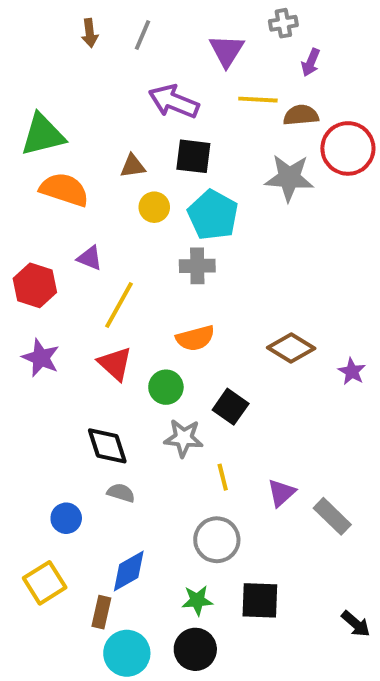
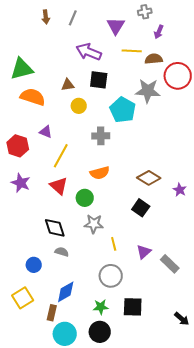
cyan pentagon: (213, 215) -> (123, 110), moved
black square: (231, 407) -> (141, 208), moved

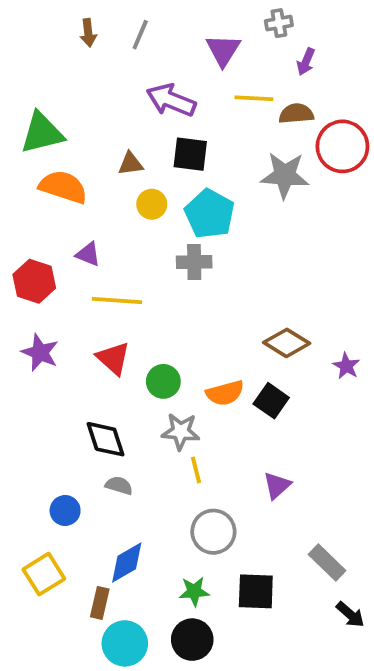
cyan pentagon: (123, 110) -> (210, 214), moved
yellow line: (61, 156) -> (117, 301), turned 65
orange semicircle: (100, 173) -> (225, 393), moved
yellow line: (114, 244) -> (196, 470), moved
gray rectangle: (170, 264) -> (327, 563), moved

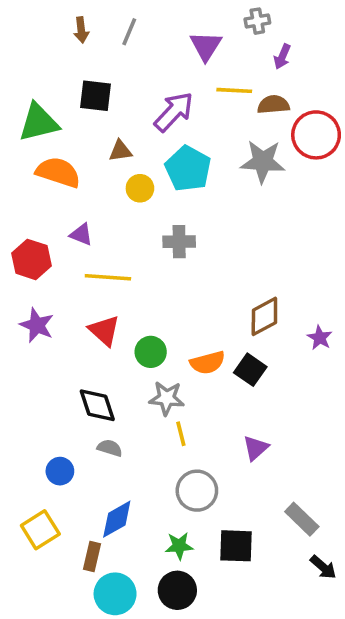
purple arrow: (171, 100) -> (174, 112), moved, turned 111
black square: (190, 154) -> (95, 96), moved
cyan pentagon: (210, 214) -> (188, 169), moved
brown diamond: (287, 343) -> (264, 316), turned -60

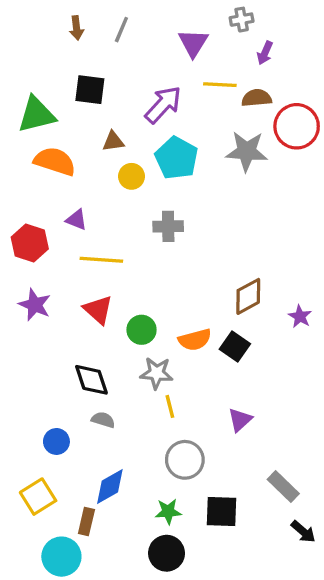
cyan circle: (115, 594) -> (61, 557), moved

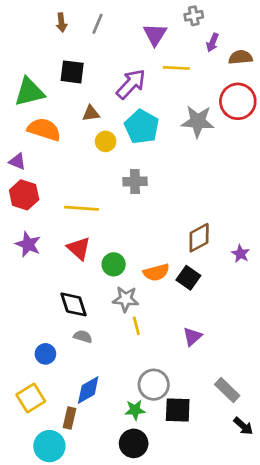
brown semicircle: (257, 98) -> (241, 57), moved
purple triangle: (76, 220) -> (17, 161), moved
gray circle: (185, 460) -> (154, 385), moved

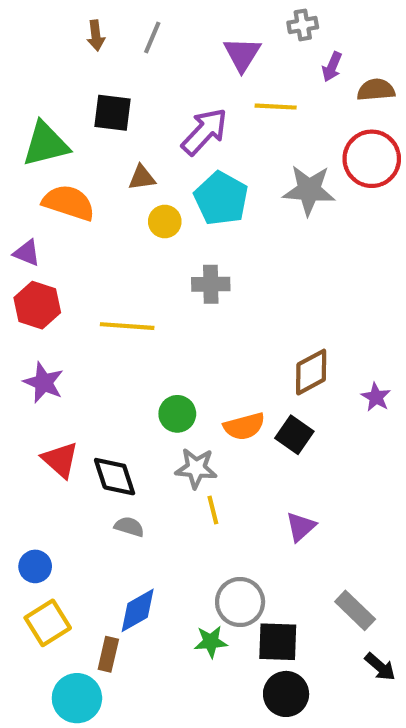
red triangle: (79, 248) -> (60, 460), moved
blue circle: (45, 354) -> (35, 566), moved
black circle: (134, 443) -> (286, 694), moved

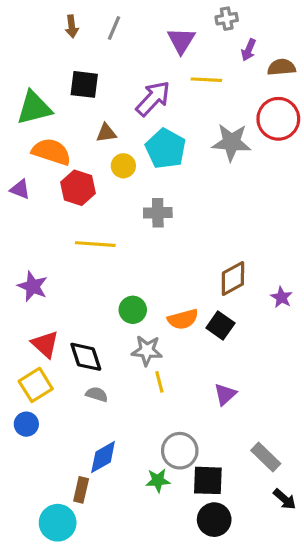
red hexagon: (37, 305) -> (78, 188), moved
yellow square: (48, 623) -> (36, 385), moved

